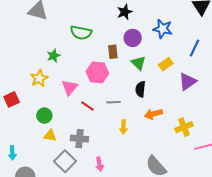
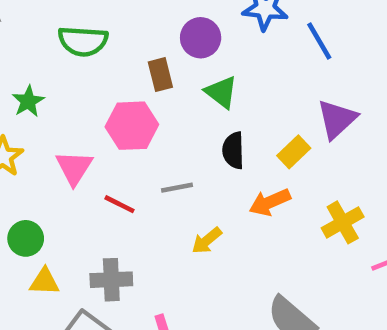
blue line: (195, 48) -> (319, 41), moved, turned -48
yellow rectangle: (166, 64) -> (294, 152), moved
yellow arrow: (123, 127) -> (207, 241), turned 56

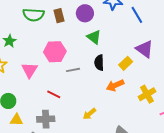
brown rectangle: (160, 75) -> (59, 16), moved
purple triangle: (337, 119) -> (145, 49), turned -42
gray line: (177, 188) -> (73, 70), moved
red line: (120, 204) -> (54, 94), moved
yellow arrow: (207, 241) -> (89, 114), moved

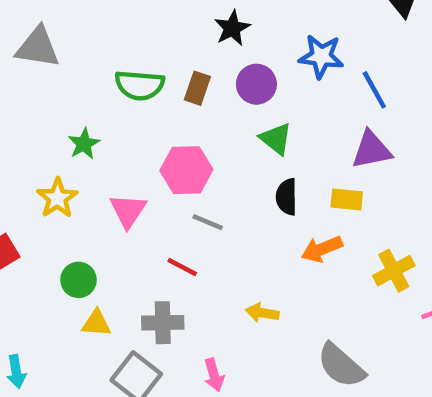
brown rectangle: (59, 16) -> (197, 88), turned 32
purple triangle: (145, 49) -> (372, 150), moved, turned -48
yellow rectangle: (126, 63) -> (347, 199), turned 48
gray line: (73, 70) -> (208, 222), moved, turned 32
yellow arrow: (89, 114) -> (262, 313), turned 48

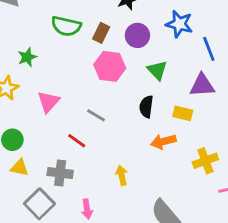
green triangle: (276, 139) -> (157, 70), moved
pink hexagon: (186, 170) -> (110, 66), moved
yellow arrow: (262, 313) -> (122, 175), turned 60

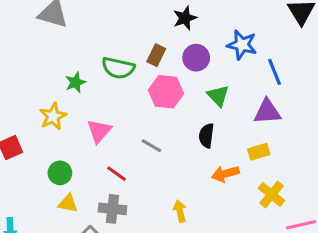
green semicircle: (66, 26) -> (118, 68), moved
yellow rectangle: (183, 113) -> (259, 152), moved, turned -30
red line: (77, 141) -> (117, 174), moved
yellow cross: (205, 161) -> (272, 194), turned -30

